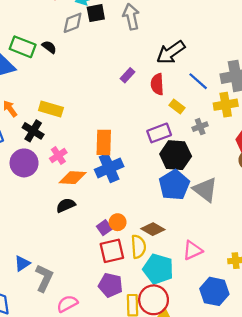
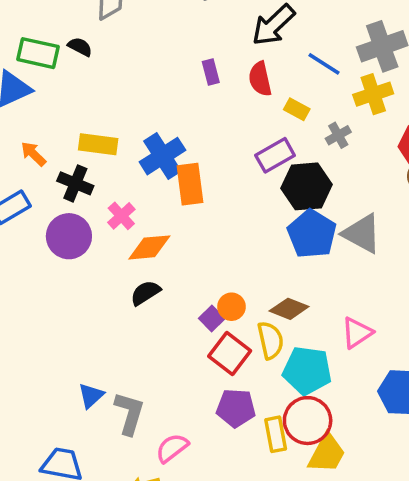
purple rectangle: (127, 75) -> (211, 72), turned -48
blue cross: (109, 168) -> (162, 156), moved
red square: (112, 251) -> (230, 354), turned -30

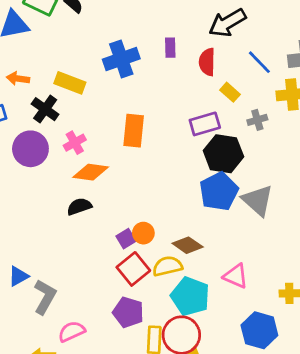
orange arrow: (33, 154) -> (18, 79), turned -50
blue cross: (162, 156) -> (121, 59), moved
pink triangle: (357, 333) -> (236, 276), turned 44
yellow semicircle: (270, 340) -> (167, 266), turned -104

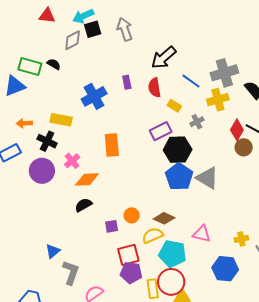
purple square: (126, 239) -> (112, 226), moved, turned 32
red square: (133, 269) -> (128, 255), moved, turned 35
blue triangle: (18, 276) -> (53, 251), moved

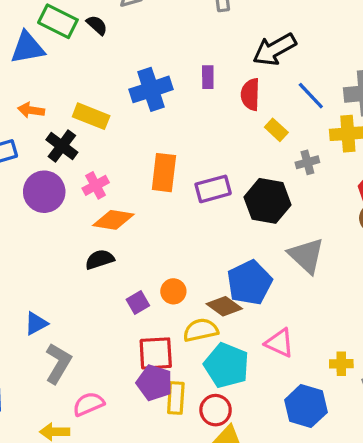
purple rectangle: (161, 131) -> (213, 189), moved
blue pentagon: (179, 177) -> (250, 283), moved
purple square: (112, 226) -> (138, 303), turned -32
red circle: (171, 282) -> (216, 410), size x0.7
yellow rectangle: (153, 289) -> (176, 398), moved

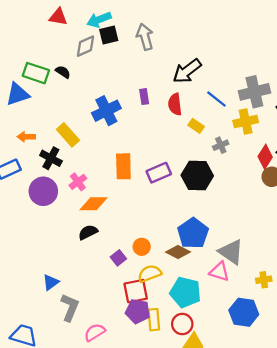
yellow rectangle: (91, 116) -> (68, 135), turned 35
gray triangle: (306, 256) -> (231, 252), moved
yellow semicircle: (201, 330) -> (150, 274), moved

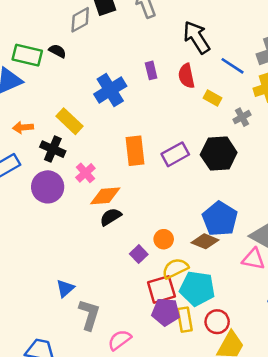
black arrow: (187, 71) -> (197, 37), turned 100
black semicircle: (88, 232) -> (111, 217), moved
cyan pentagon: (185, 292) -> (197, 288), moved

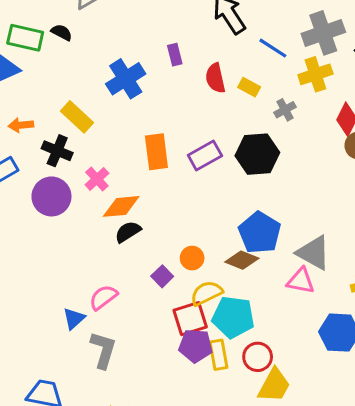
red semicircle: (186, 76) -> (215, 78), moved
pink semicircle: (120, 340) -> (103, 297), moved

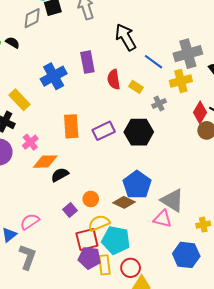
purple rectangle: (175, 55) -> (87, 62), size x1.5
black semicircle: (128, 232) -> (60, 175), moved

